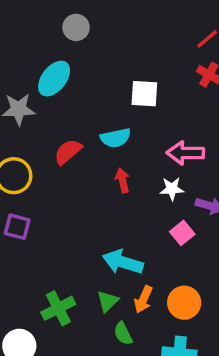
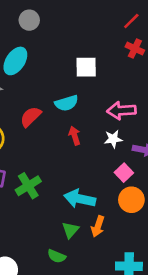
orange circle: (184, 303) -> (131, 200), moved
green cross: (58, 308) -> (28, 186), moved
green semicircle: (123, 334) -> (57, 256), moved, turned -36

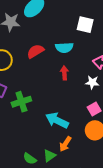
green triangle: (70, 230) -> (49, 156), moved

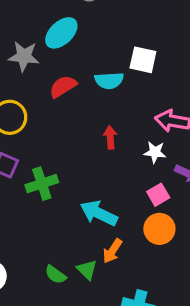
cyan semicircle: (64, 48) -> (109, 81), moved
red semicircle: (35, 51) -> (63, 87), moved
green triangle: (49, 156) -> (87, 270), turned -40

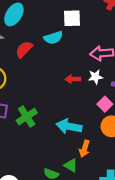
red arrow: (110, 137) -> (73, 79), moved, turned -72

